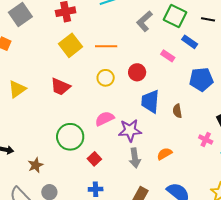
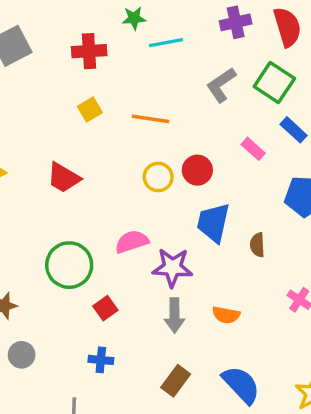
yellow square: (70, 45) -> (90, 110), size x0.6
yellow circle: (106, 78) -> (158, 177), moved
orange semicircle: (165, 154) -> (226, 315), turned -147

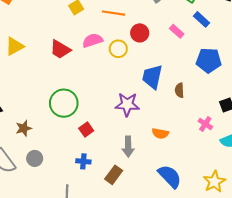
red circle: (197, 170) -> (140, 33), moved
pink semicircle: (132, 242) -> (93, 40), moved
gray arrow: (174, 315) -> (128, 147), moved
brown rectangle: (176, 381) -> (114, 175), moved

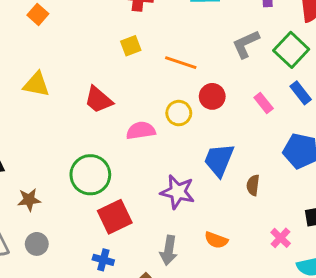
pink semicircle: (93, 40) -> (141, 131), moved
yellow triangle: (15, 46) -> (36, 84), turned 30
red square: (86, 130) -> (115, 217), size x1.6

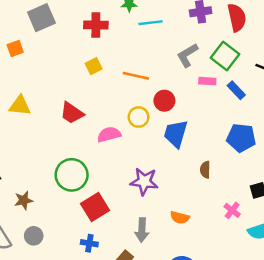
orange square: (38, 14) -> (15, 48), turned 35
pink rectangle: (264, 103) -> (207, 81), moved, turned -42
blue trapezoid: (219, 160) -> (176, 134), moved

